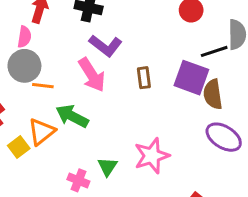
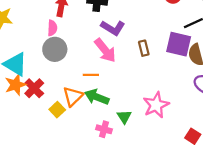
orange line: (43, 86) -> (91, 75), moved
green arrow: (72, 116) -> (97, 97), moved

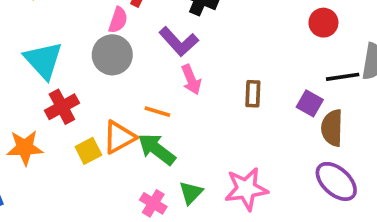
purple L-shape: (113, 28) -> (179, 42), moved
purple square: (179, 44) -> (310, 103), size x0.6
pink arrow: (105, 50) -> (191, 80), size x0.7
orange star: (15, 85) -> (25, 148), moved

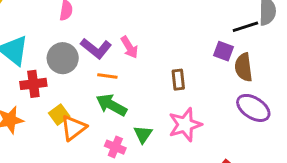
purple L-shape: (179, 42) -> (96, 48), moved
gray circle: (112, 55) -> (63, 58), moved
brown rectangle: (253, 94) -> (178, 80), moved
red cross: (62, 107) -> (33, 84), turned 30
orange triangle: (119, 137) -> (74, 128), moved

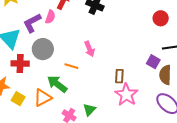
purple L-shape: (96, 48) -> (32, 23), moved, turned 105
green arrow: (111, 105) -> (57, 84), moved
yellow square: (59, 115) -> (18, 99), moved, turned -32
pink star: (185, 125) -> (126, 95), moved, turned -30

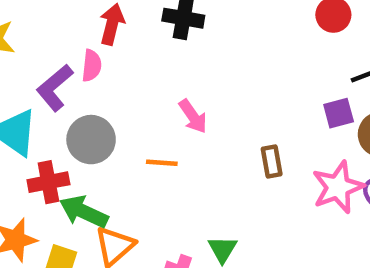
purple square: (153, 62) -> (339, 113), turned -32
green arrow: (57, 84) -> (84, 212), moved
pink star: (126, 95) -> (338, 187), moved, turned 30

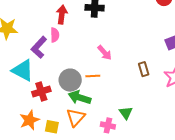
gray circle: (91, 140) -> (70, 80), moved
green arrow: (84, 212) -> (80, 97), moved

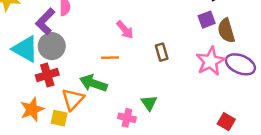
brown rectangle: (144, 69) -> (162, 52), moved
gray circle: (70, 80) -> (52, 46), moved
orange triangle: (76, 117) -> (73, 99), moved

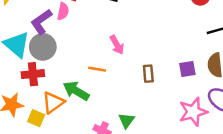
purple square: (207, 20) -> (187, 69), moved
pink star: (210, 61) -> (193, 112), moved

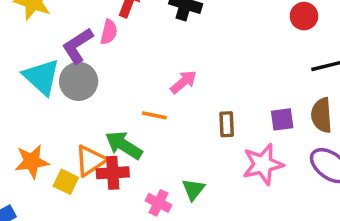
pink arrow: (117, 45) -> (183, 82), turned -102
red cross: (33, 74) -> (113, 173), moved
pink star: (193, 112) -> (263, 164), moved

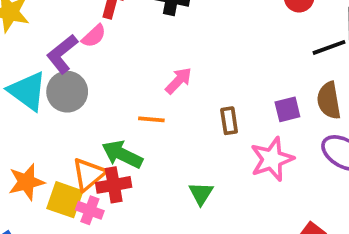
pink semicircle: (109, 32) -> (94, 36), turned 40
yellow square: (66, 182) -> (65, 200), size x1.4
pink cross: (159, 203) -> (90, 210), moved

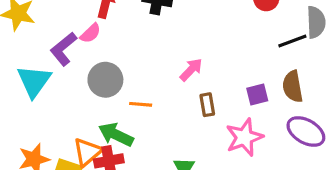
pink arrow: (179, 81) -> (191, 70), moved
cyan triangle: (27, 91) -> (34, 81), turned 30
gray circle: (67, 92) -> (105, 80), moved

